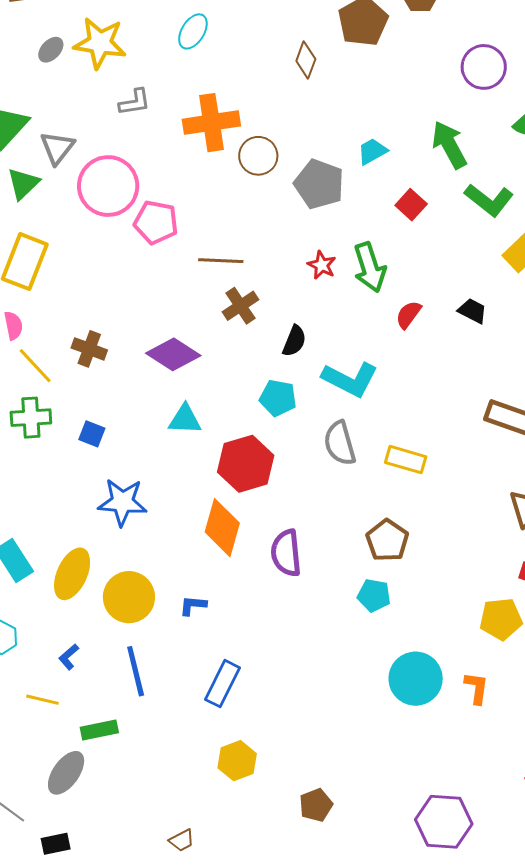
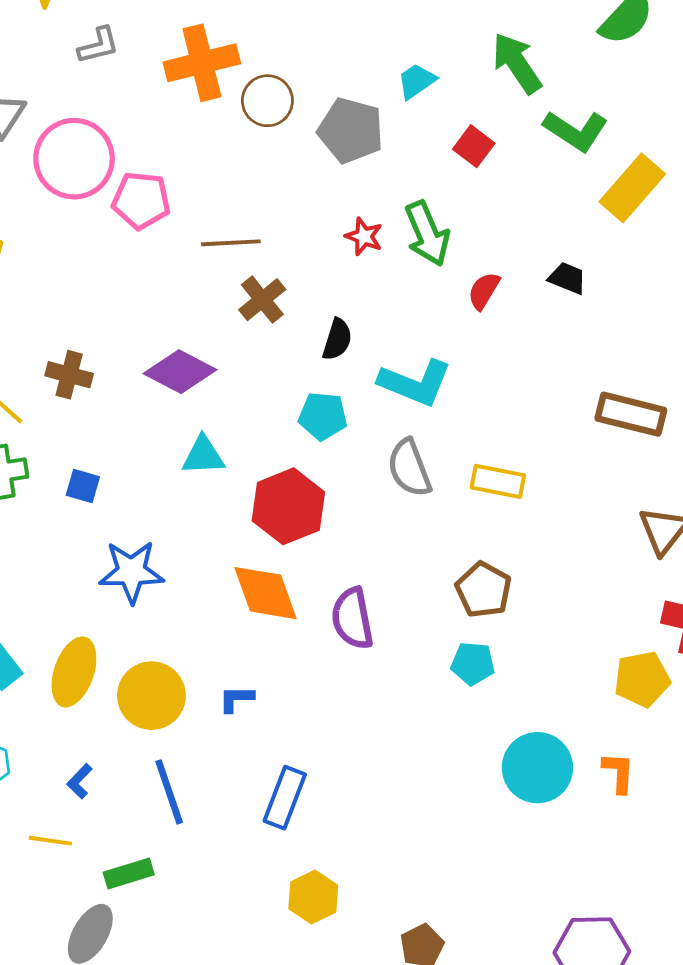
orange diamond: (222, 528) -> (266, 593), turned -30

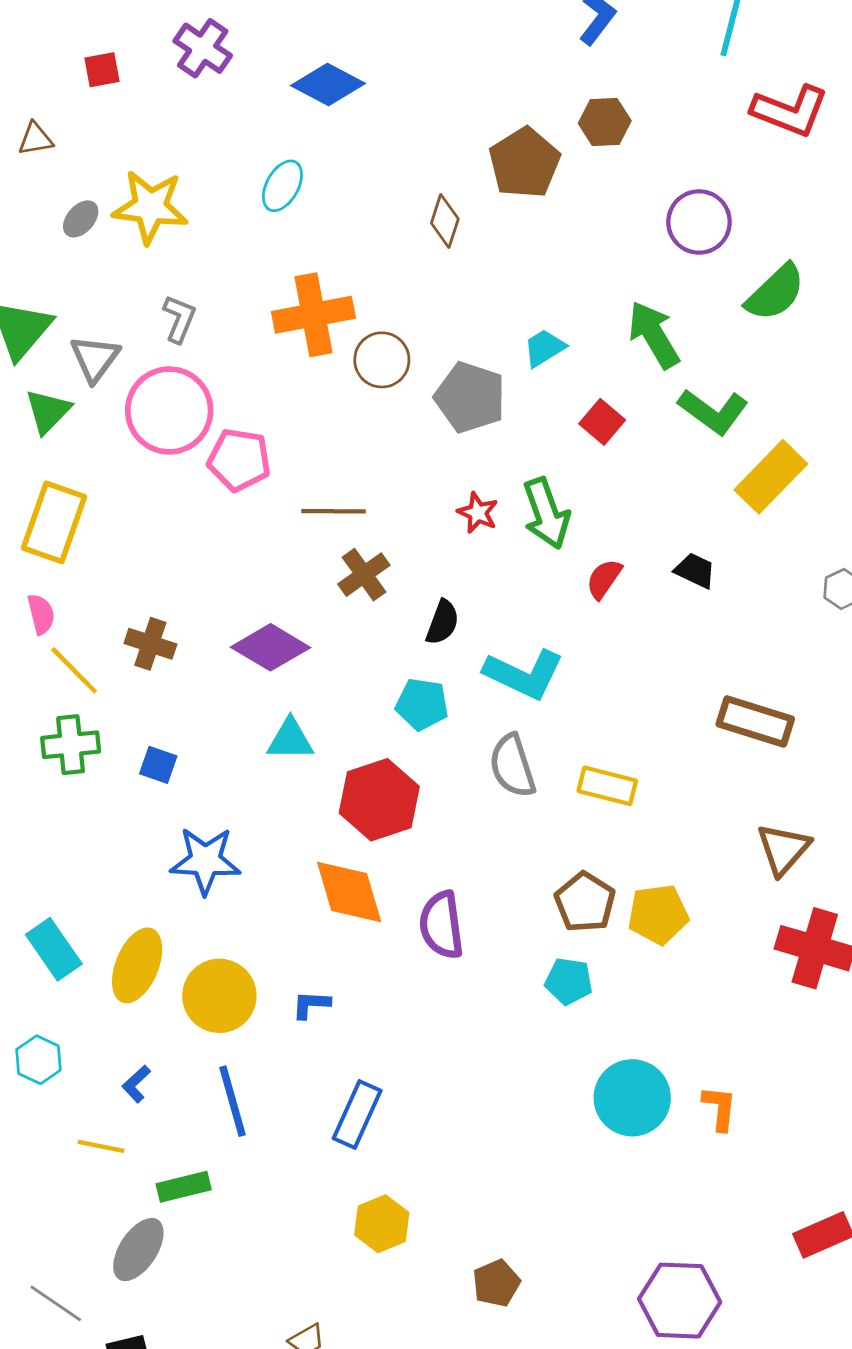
gray L-shape: (99, 45) -> (179, 319), moved, turned -57
yellow pentagon: (642, 679) -> (658, 914), moved

